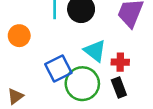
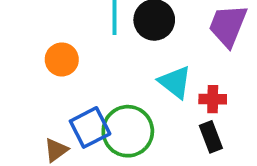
blue square: (58, 68) -> (90, 127), moved
green circle: (82, 84) -> (128, 131), moved

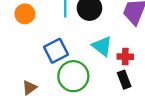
orange circle: (62, 59) -> (25, 14), moved
blue square: (90, 127) -> (56, 51), moved

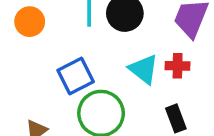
red cross: (125, 57) -> (178, 66), moved

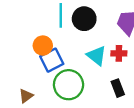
orange circle: (30, 22) -> (43, 46), moved

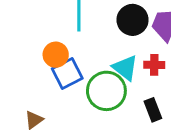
black circle: (84, 19) -> (133, 20), moved
green circle: (69, 85) -> (106, 91), moved

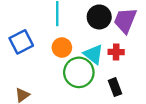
orange circle: (56, 55) -> (62, 48), moved
blue square: (67, 74) -> (21, 42), moved

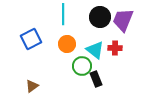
green circle: (79, 72) -> (82, 66), size x0.7
black rectangle: (115, 87) -> (96, 79), moved

